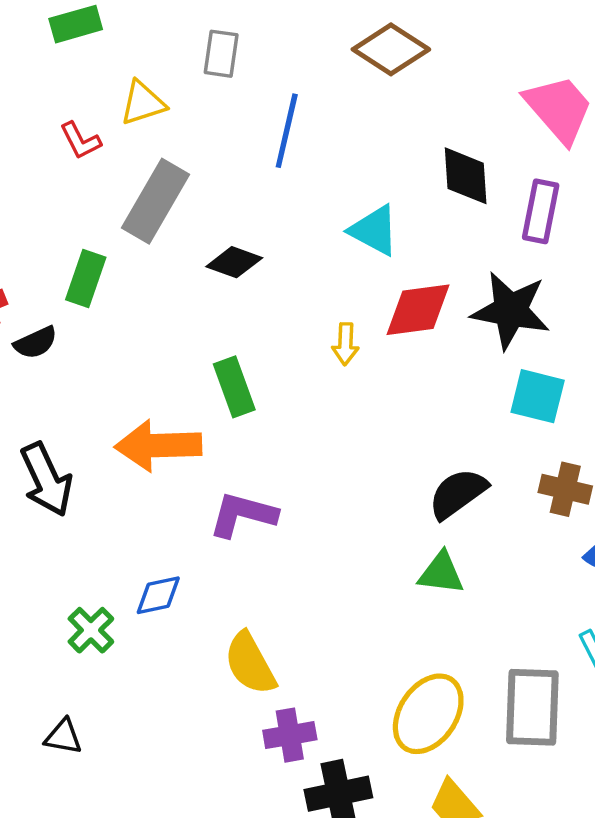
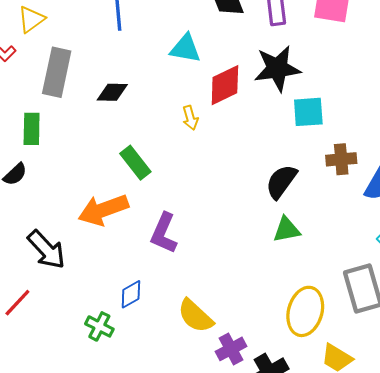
purple L-shape: (243, 515) -> (164, 233), turned -63

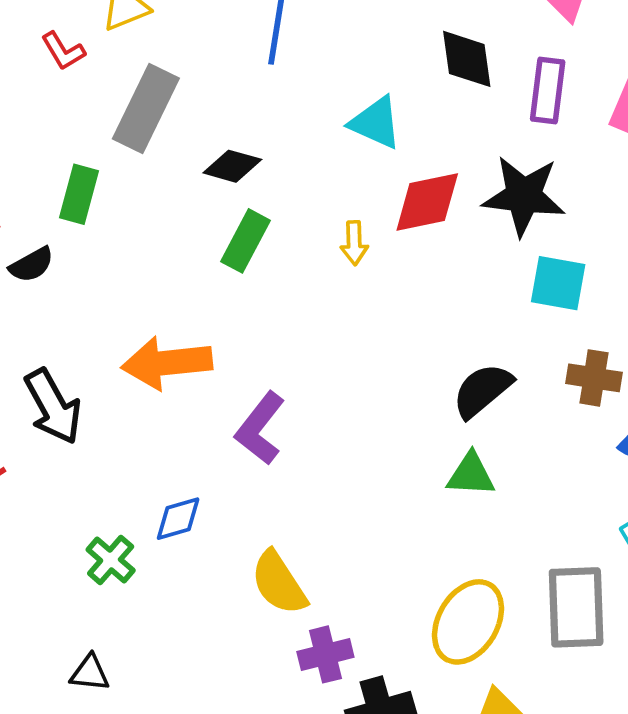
green rectangle: (135, 163) -> (245, 241), moved, turned 52

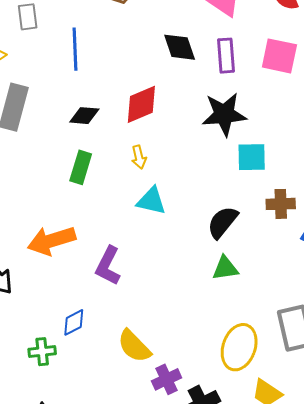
cyan triangle: (376, 123) -> (151, 201), moved
black diamond: (232, 166) -> (84, 116), moved
red diamond: (427, 202) -> (141, 104), moved
green cross: (111, 560) -> (42, 352), turned -36

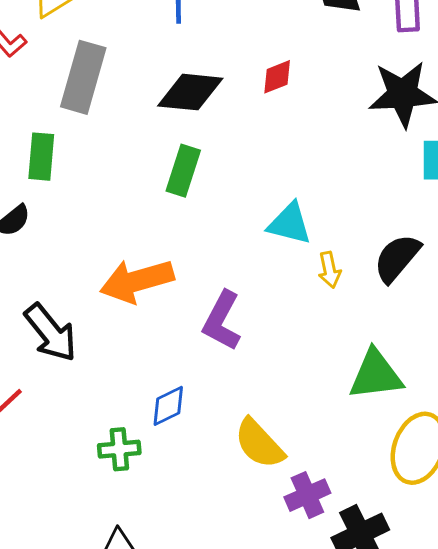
red diamond: (141, 104) -> (277, 77), size x0.6
black diamond: (84, 116) -> (190, 92), size x1.4
yellow arrow: (139, 157) -> (330, 270), moved
green triangle: (225, 268) -> (376, 375), moved, size x1.4

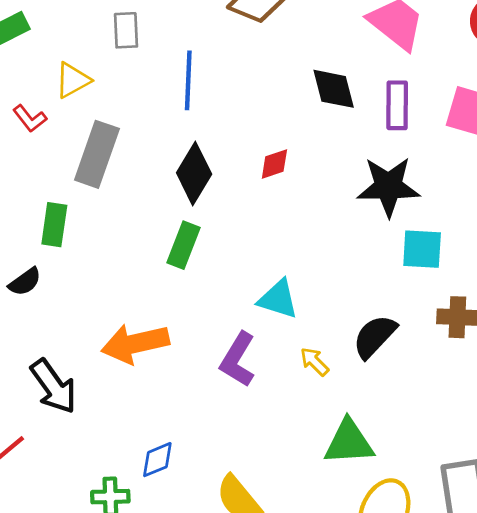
black diamond: (190, 92) -> (194, 173), turned -68
yellow arrow: (330, 270) -> (314, 362), moved, turned 144
purple L-shape: (222, 321) -> (238, 360), moved

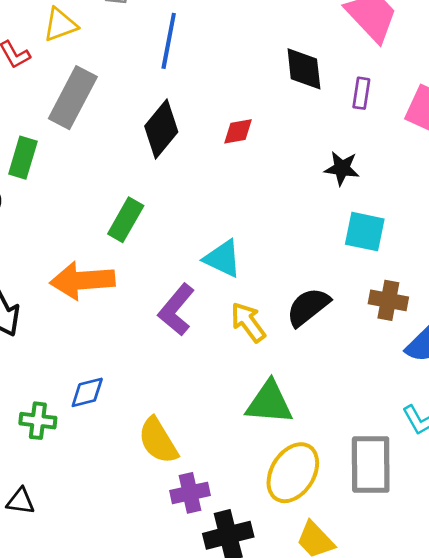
purple rectangle: (397, 105) -> (361, 93), size x0.7
black star: (388, 187) -> (342, 168), size x0.6
green rectangle: (183, 245) -> (126, 220), moved
yellow arrow: (314, 362) -> (248, 322), size x1.4

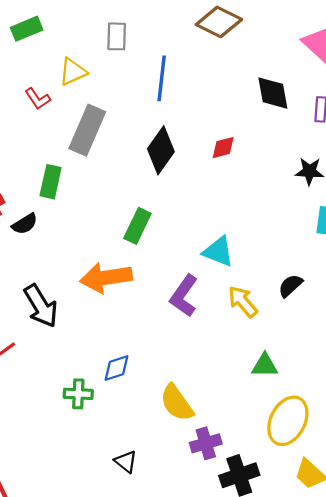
black semicircle: (308, 307) -> (290, 286), size x0.7
green triangle: (269, 403) -> (265, 365), size x0.7
black triangle: (21, 501) -> (126, 462), moved, turned 35

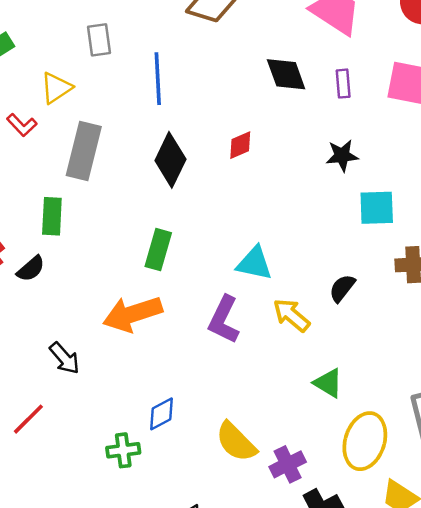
black arrow: (41, 306) -> (64, 358), size x0.7
green triangle: (265, 365) -> (328, 383), turned 40
purple cross: (206, 443) -> (288, 464), moved

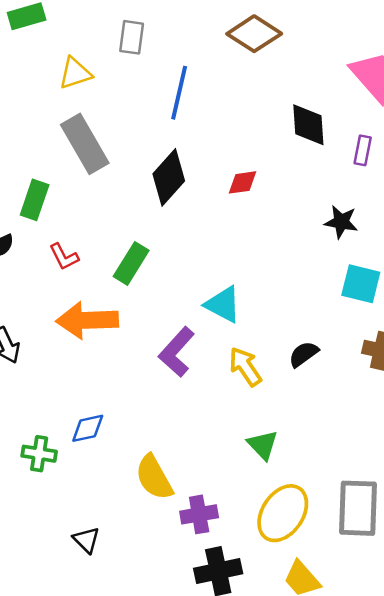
red L-shape: (22, 125) -> (64, 257), moved
gray rectangle: (84, 151) -> (85, 144), turned -60

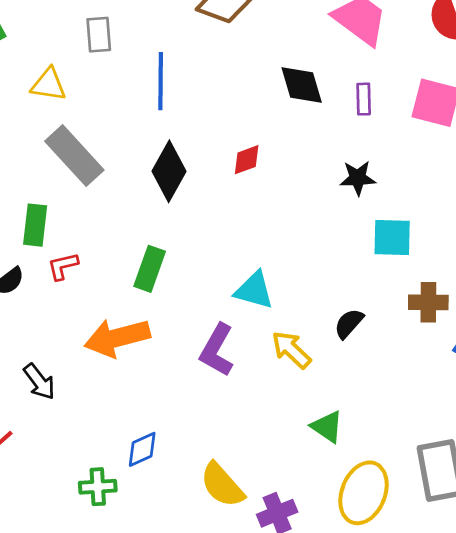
yellow triangle: (75, 73) -> (49, 85), turned 39
red L-shape: (64, 257) -> (63, 266), moved, turned 116

